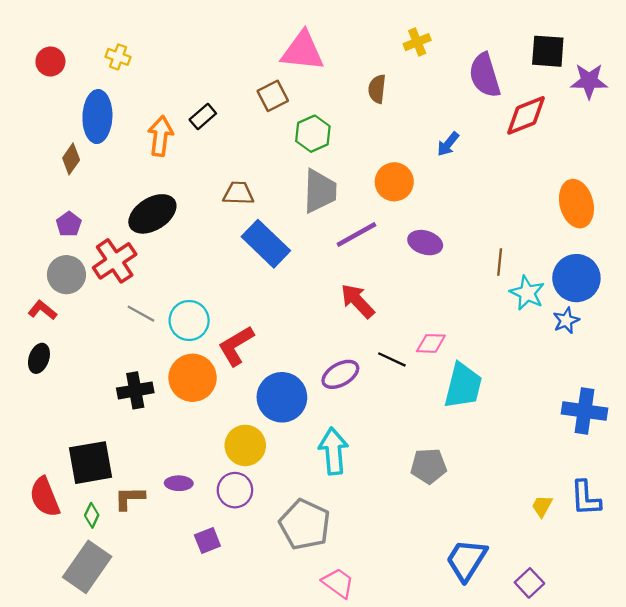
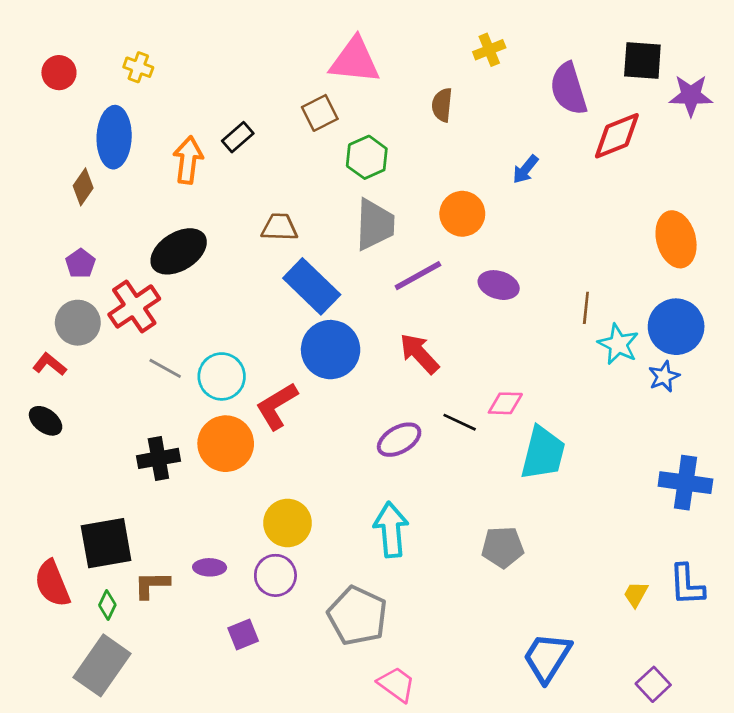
black ellipse: (39, 358) -> (46, 421), turned -72
blue circle: (282, 397) -> (331, 350), moved
purple square: (529, 583) -> (653, 684), moved

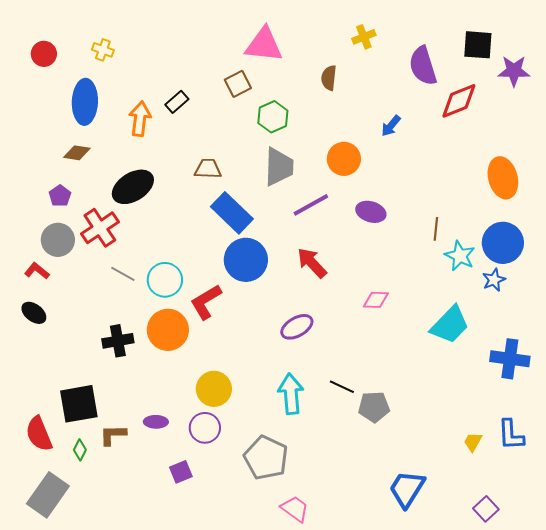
brown diamond: (83, 187) -> (77, 153), moved, turned 64
black line: (460, 422) -> (342, 387), moved
cyan trapezoid: (543, 453) -> (450, 325), moved, turned 30
gray rectangle: (102, 665) -> (48, 495), moved

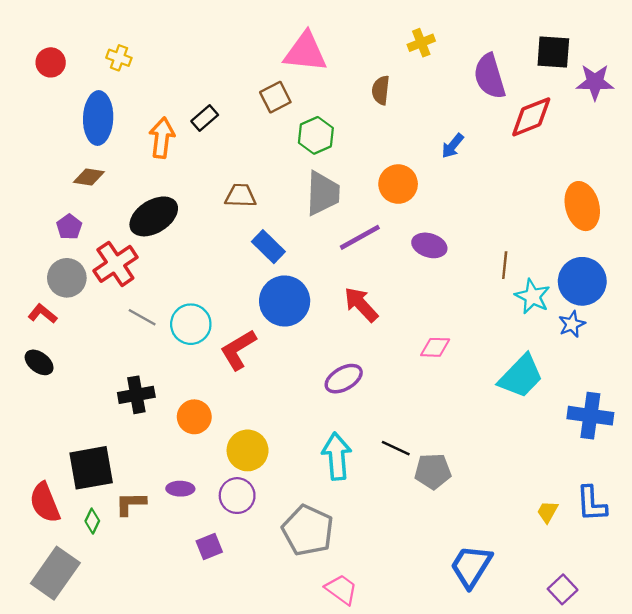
blue rectangle: (232, 213) -> (268, 247), size x0.7
orange circle: (168, 330) -> (194, 417), moved, size x0.7

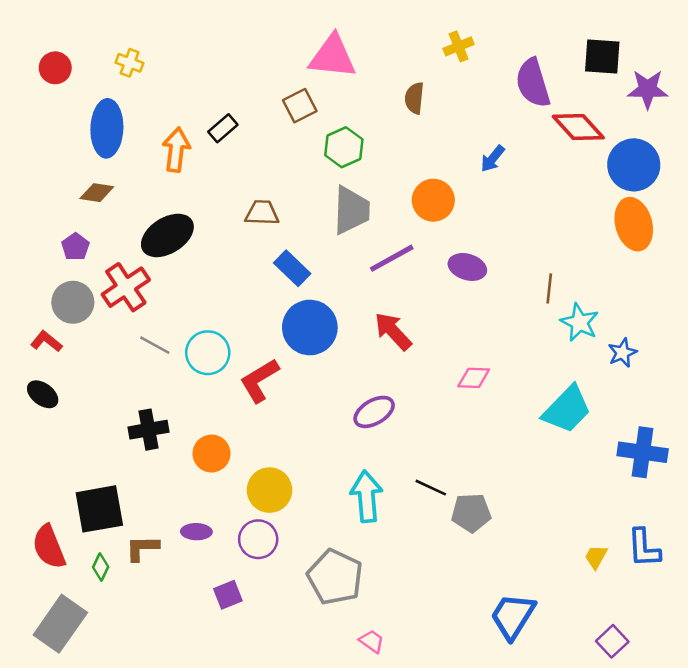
red diamond: (531, 117) -> (578, 127), turned 69
blue circle: (582, 281) -> (634, 165), moved
pink trapezoid: (341, 589) -> (372, 641), size x0.7

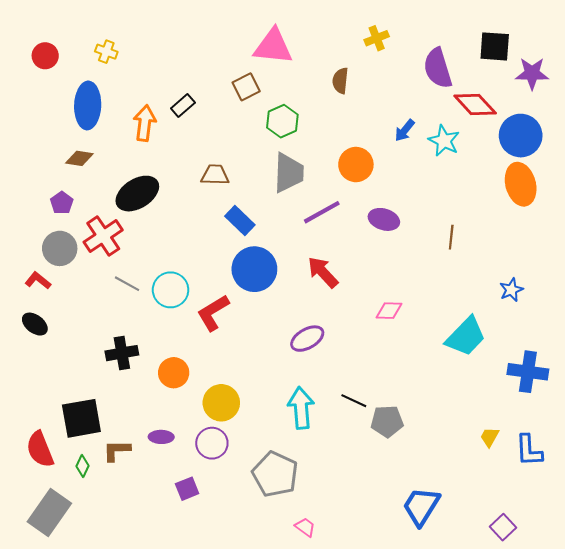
cyan star: (580, 322) -> (444, 141), moved
yellow trapezoid: (596, 557) -> (490, 437), moved

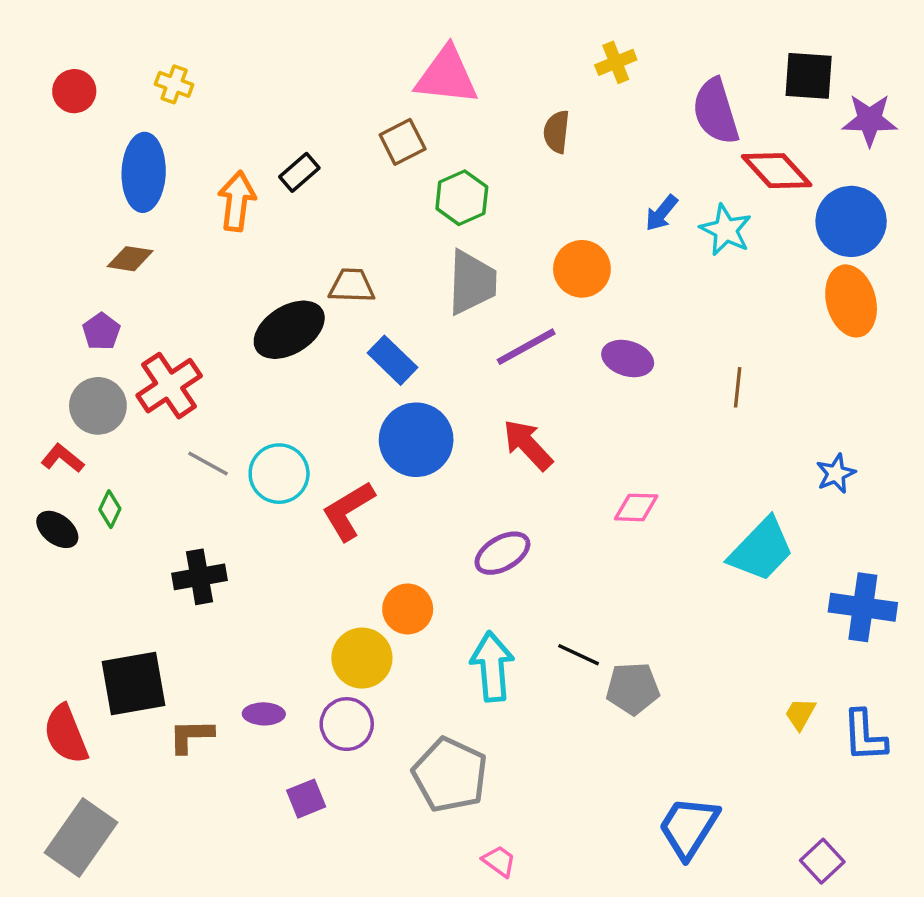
black ellipse: (137, 194) -> (289, 330), moved
orange circle: (174, 373) -> (408, 609), moved
green diamond: (82, 466) -> (110, 509), moved

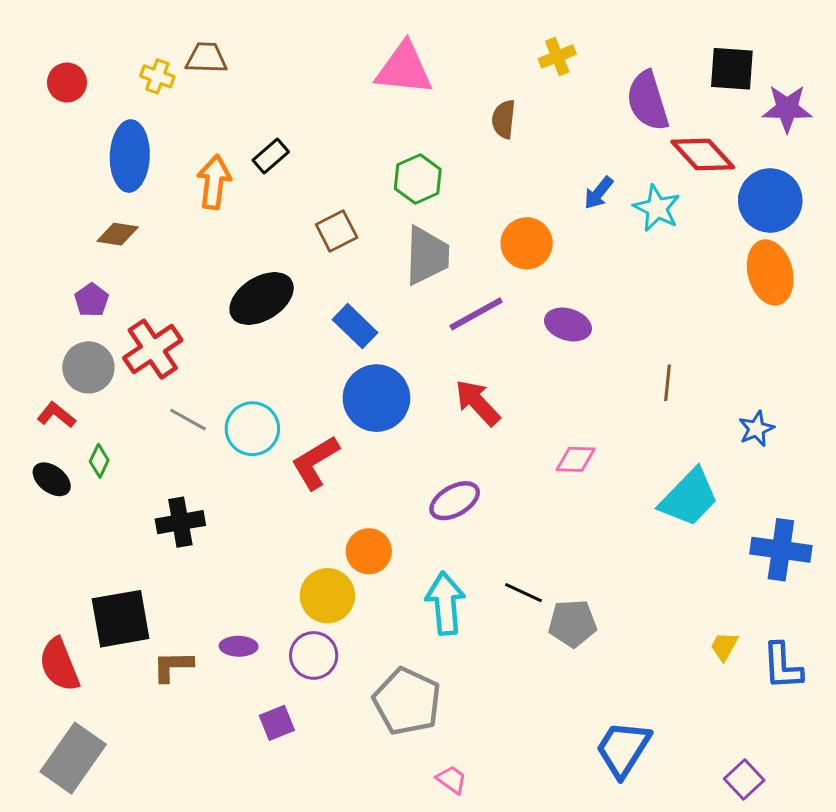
brown square: (403, 142) -> (337, 231), moved
brown trapezoid: (352, 286) -> (206, 58), moved
brown line: (738, 387) -> (668, 383), moved

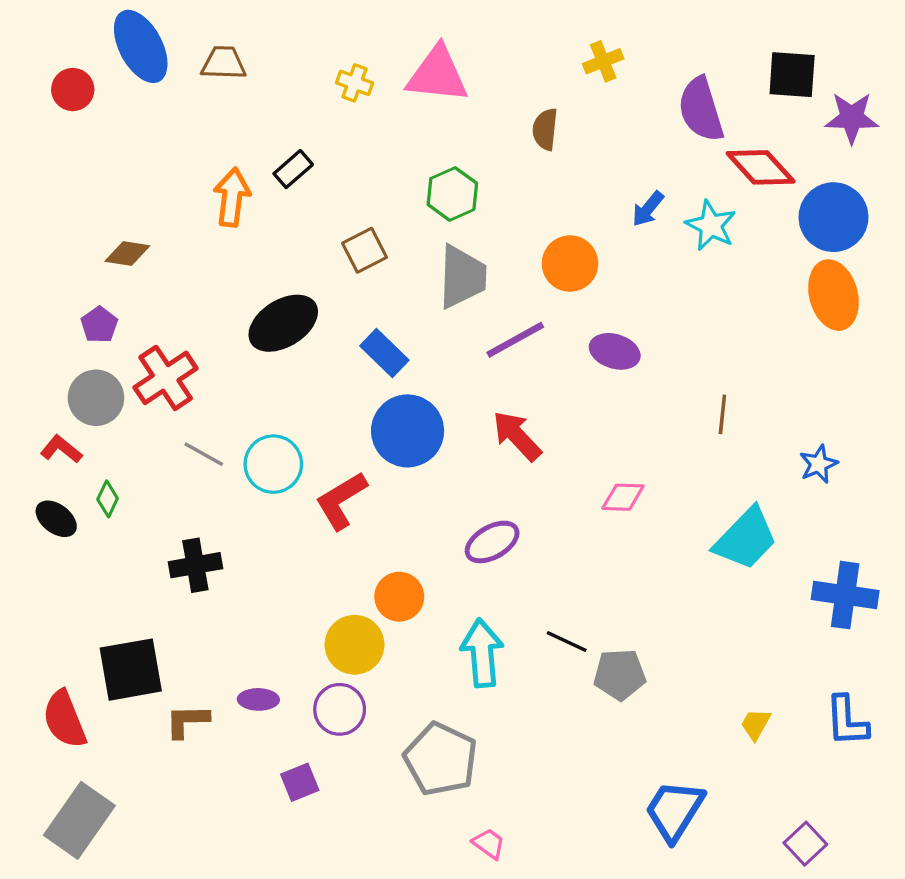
yellow cross: (157, 76) -> (355, 83), moved
blue ellipse: (130, 156) -> (141, 46), moved, turned -30
yellow trapezoid: (724, 646) -> (756, 724), moved

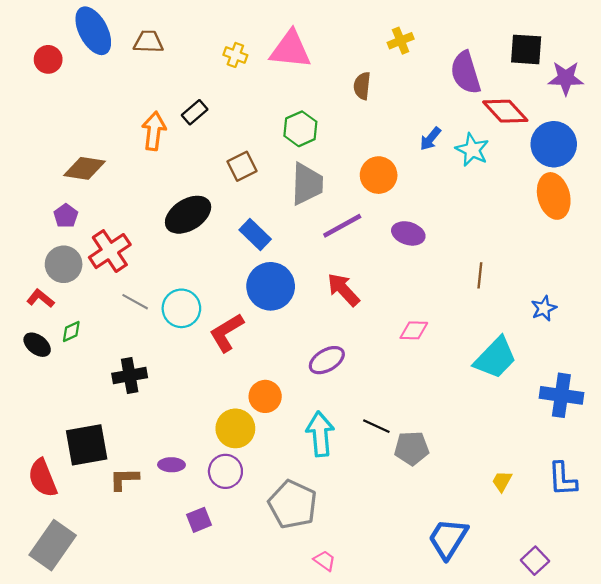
brown diamond: (127, 254) -> (84, 168), size x1.4
green diamond: (108, 499) -> (71, 331), turned 40

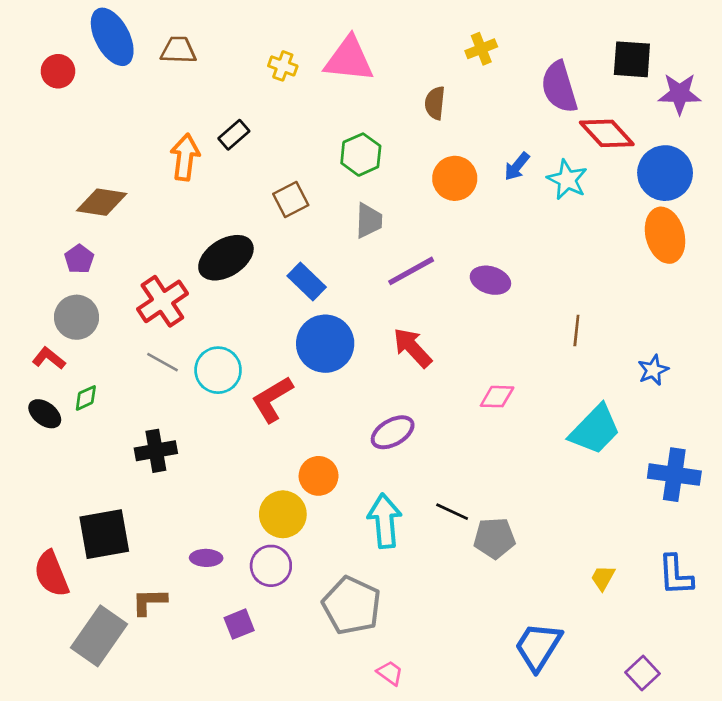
orange circle: (379, 175) -> (455, 178), moved
gray trapezoid: (307, 184) -> (369, 221), size x0.7
red cross: (110, 251) -> (162, 301), moved
brown L-shape: (124, 479) -> (149, 602), moved
gray rectangle: (53, 545) -> (99, 636), moved

